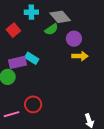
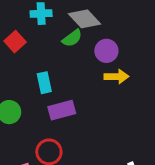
cyan rectangle: (32, 58) -> (44, 83), turned 48
purple rectangle: (17, 62) -> (62, 110), moved

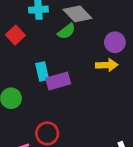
purple circle: (106, 51) -> (115, 42), moved
purple rectangle: (62, 110) -> (58, 81), moved

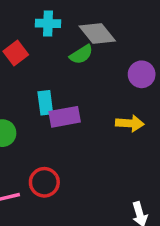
yellow arrow: (107, 65) -> (130, 123), moved

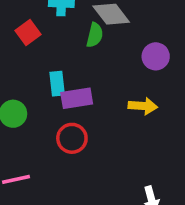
green semicircle: (81, 54) -> (95, 35), turned -45
red circle: (44, 182) -> (72, 138), moved

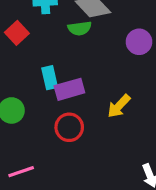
green semicircle: (95, 35) -> (80, 28), turned 75
yellow arrow: (143, 106) -> (119, 106), moved, turned 135

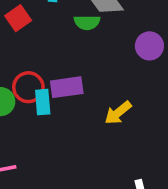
cyan rectangle: (50, 78) -> (43, 102), moved
red circle: (69, 127) -> (28, 87), moved

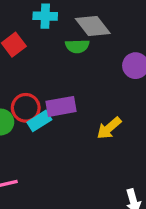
cyan rectangle: (43, 102) -> (39, 121), turned 65

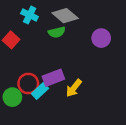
cyan cross: (45, 16) -> (30, 15), turned 35
yellow arrow: (109, 128) -> (74, 88), moved

